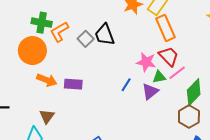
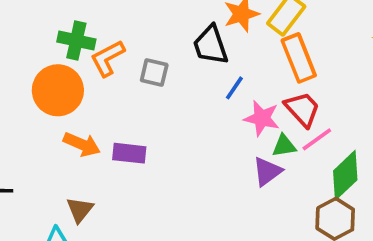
black trapezoid: (105, 35) -> (211, 45), moved
gray square: (86, 39) -> (154, 72), turned -35
blue line: (126, 85) -> (234, 88), moved

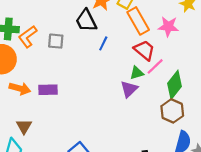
pink star: (262, 118) -> (168, 27), moved

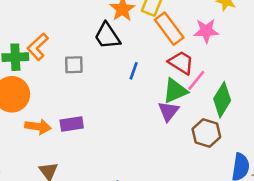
orange L-shape: (28, 37) -> (38, 47), moved
blue line: (103, 43) -> (134, 71), moved
green triangle: (137, 73) -> (175, 91), size x1.5
brown hexagon: (172, 111) -> (206, 133), moved

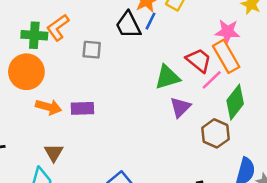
orange rectangle: (169, 29) -> (226, 56), moved
blue line: (134, 71) -> (150, 21), moved
green triangle: (175, 91) -> (167, 77), moved

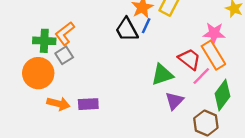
gray square: (92, 50) -> (64, 55), moved, turned -36

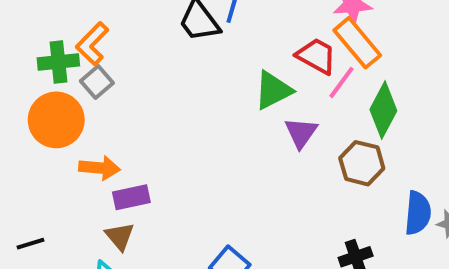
purple rectangle: (88, 104) -> (131, 197), moved

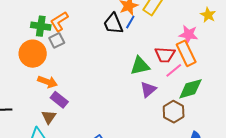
red trapezoid: (316, 56) -> (165, 55), turned 140
green diamond: (383, 110) -> (190, 89), turned 32
purple rectangle: (131, 197) -> (59, 100), turned 36

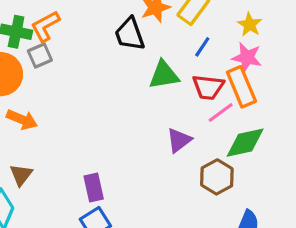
yellow star: (208, 15) -> (250, 25), moved
blue line: (130, 22) -> (202, 47), moved
green triangle: (140, 66) -> (164, 75), moved
purple rectangle: (59, 100) -> (94, 188), moved, turned 36

